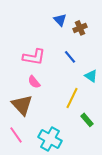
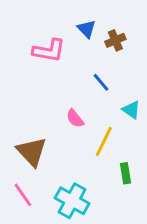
pink L-shape: (34, 57) -> (49, 51), moved
pink semicircle: (34, 82) -> (75, 118), moved
green rectangle: (87, 120) -> (125, 173), turned 32

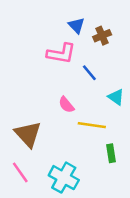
pink L-shape: (49, 51) -> (61, 54), moved
yellow line: (104, 142) -> (92, 125), turned 72

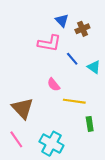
cyan triangle: (116, 97) -> (94, 67), moved

